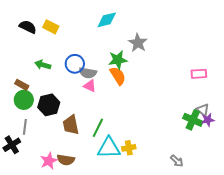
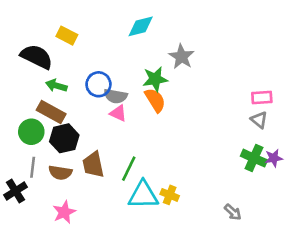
black semicircle: (28, 27) -> (37, 57), moved, size x1.4
brown rectangle: (22, 85) -> (51, 112), moved, size x1.5
gray triangle: (203, 110) -> (259, 120), moved
yellow cross: (129, 148) -> (170, 195), turned 32
brown semicircle: (66, 160) -> (60, 173), moved

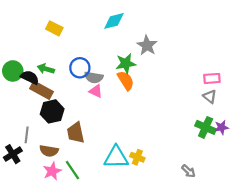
black semicircle: (37, 57) -> (30, 77), moved, size x0.7
green circle: (31, 132) -> (13, 71), moved
green line: (129, 169) -> (72, 170), moved, turned -60
brown semicircle: (60, 173) -> (49, 151), moved

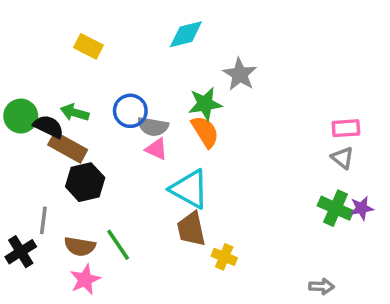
brown trapezoid: (76, 133) -> (191, 229), moved
cyan triangle: (116, 157) -> (189, 189), moved, turned 30
green line: (72, 170) -> (118, 245), moved
gray arrow: (189, 171) -> (322, 286), moved, turned -40

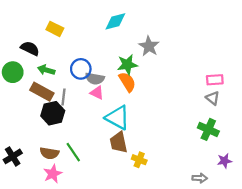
black semicircle: (49, 126) -> (30, 48), moved
purple star: (362, 208) -> (225, 161), moved
gray line: (43, 220) -> (63, 97), moved

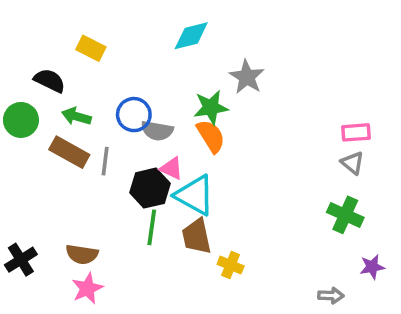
pink triangle: (97, 93) -> (171, 168), moved
black hexagon: (53, 113) -> (150, 188), moved
green line: (73, 152) -> (152, 227), moved, turned 42

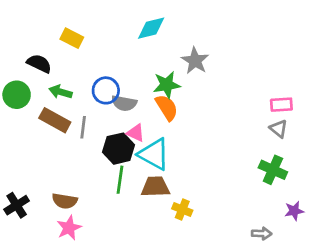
brown trapezoid: (197, 236) -> (155, 187), turned 100

